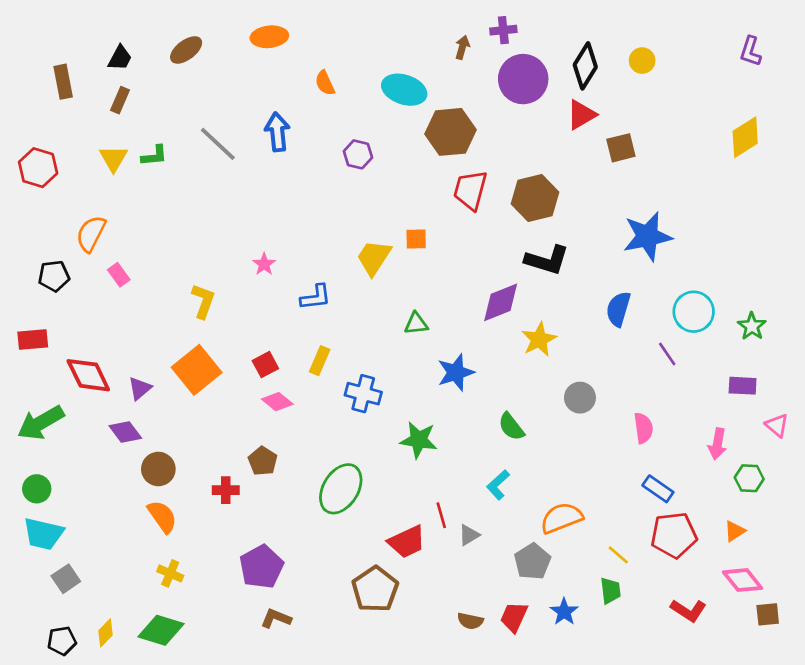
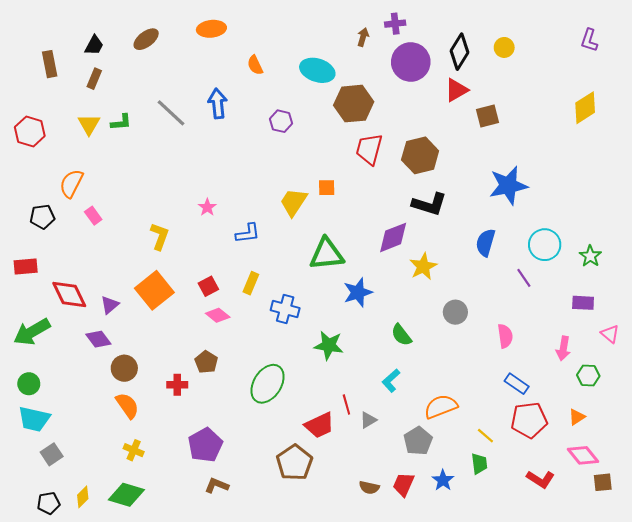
green triangle: (416, 324) -> (327, 254), size x1.8

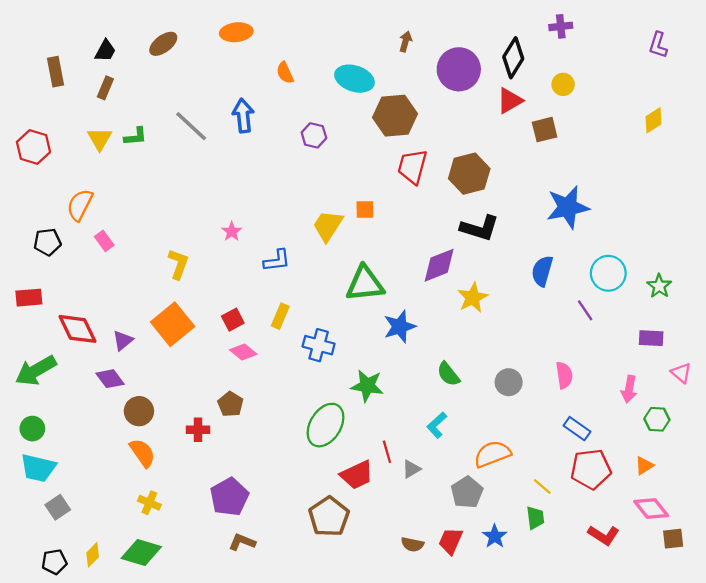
purple cross: (395, 24) -> (561, 26), moved
yellow circle: (504, 47) -> (563, 84), moved
yellow diamond: (585, 108) -> (653, 120), size x0.7
gray circle: (455, 312) -> (509, 382), moved
green ellipse: (268, 384) -> (326, 425), moved

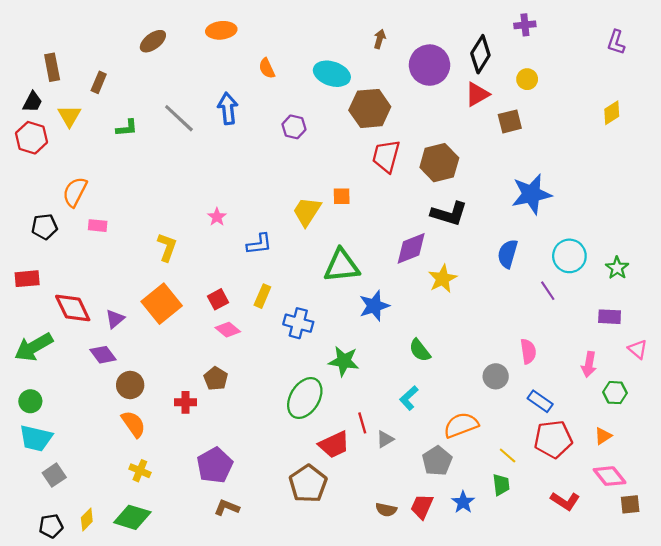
black trapezoid: (105, 51) -> (33, 102), moved
yellow triangle: (100, 139) -> (69, 116), moved
pink rectangle: (104, 241) -> (98, 226), turned -48
gray circle: (509, 382) -> (496, 376), moved

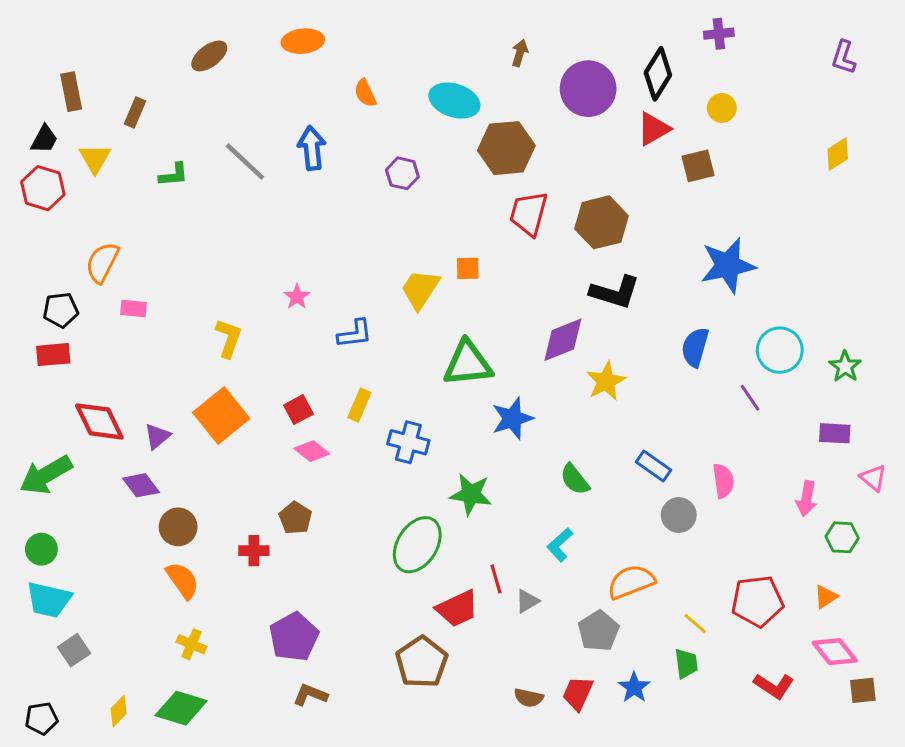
red rectangle: (27, 279) -> (53, 355), moved
blue rectangle: (540, 401) -> (653, 466), moved
black pentagon: (51, 526) -> (41, 719), moved

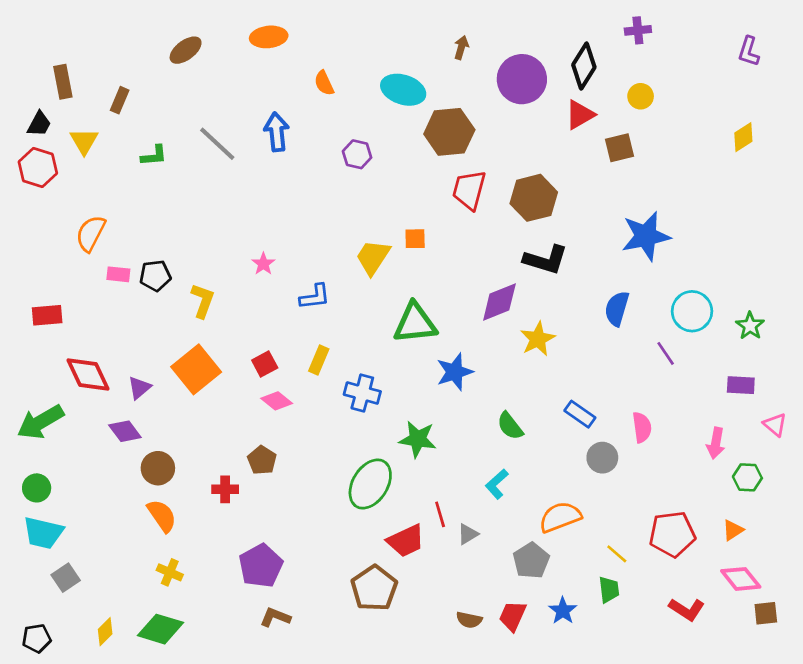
black pentagon: (61, 310) -> (155, 276), moved

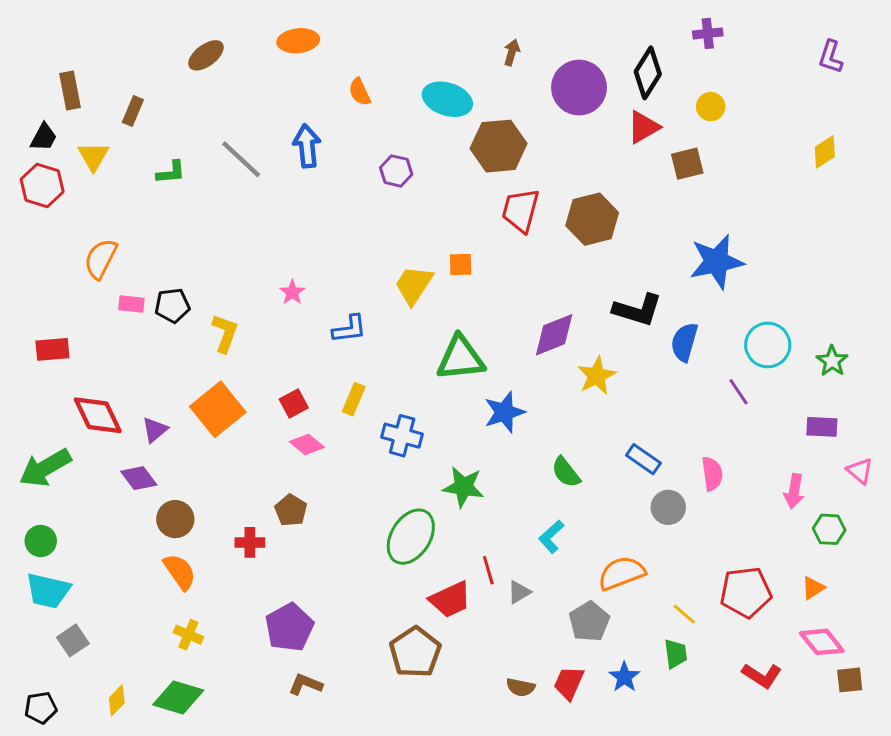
black L-shape: (546, 260) -> (638, 310), moved

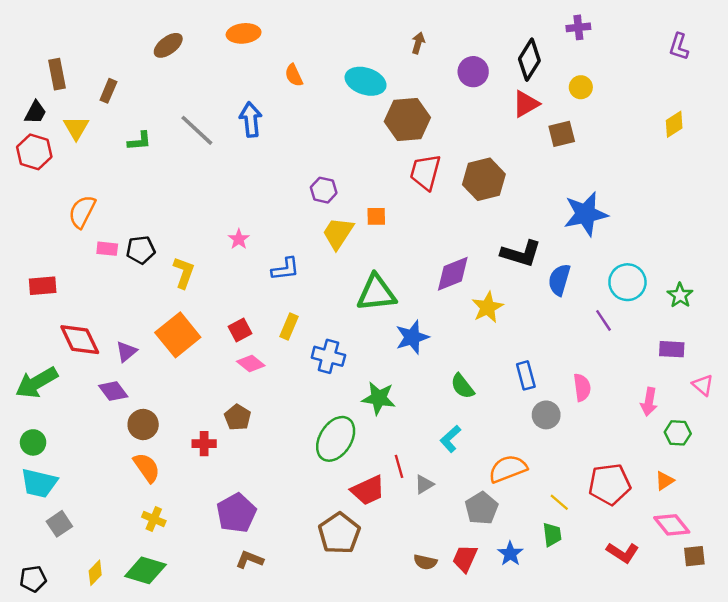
purple circle: (579, 88) -> (473, 72), size x0.7
purple hexagon: (396, 171) -> (324, 190), moved
blue rectangle: (643, 459) -> (526, 375), turned 40

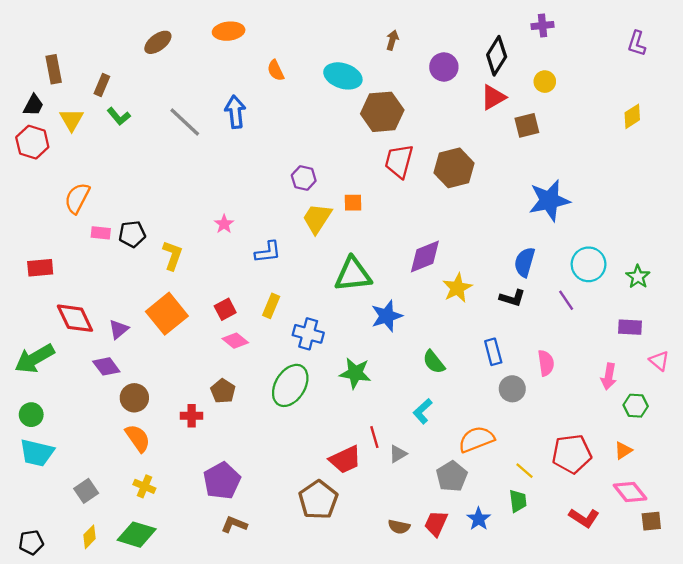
green L-shape: (139, 141) -> (119, 116), moved, turned 55
black L-shape: (521, 253) -> (512, 298), moved, size x0.7
green ellipse: (336, 439) -> (290, 385), moved
gray square: (59, 524) -> (86, 491), moved

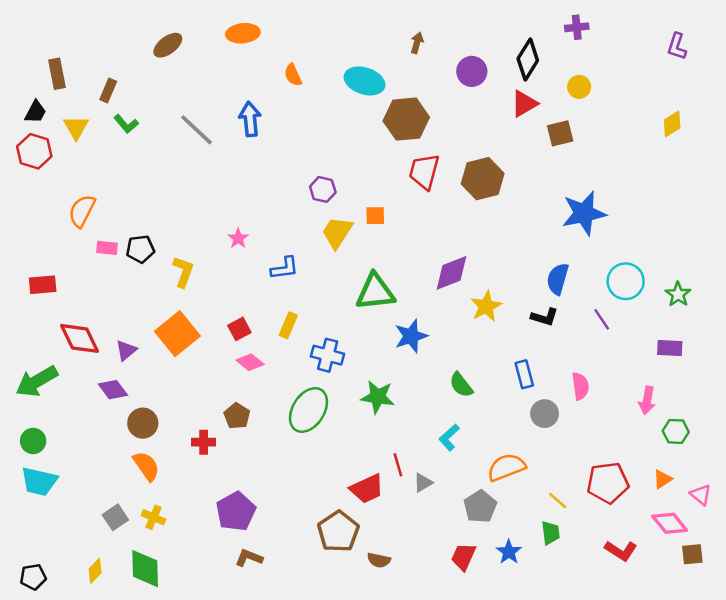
pink triangle: (659, 361) -> (701, 495), moved
gray square: (86, 491) -> (115, 517), moved
brown semicircle: (399, 527) -> (379, 560), moved
green diamond: (137, 535) -> (145, 569), turned 72

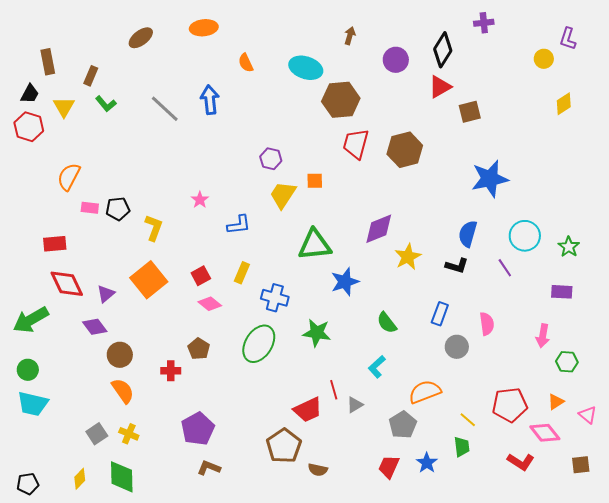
yellow circle: (579, 87) -> (544, 59), moved
red rectangle: (43, 285) -> (55, 244), moved
blue rectangle: (524, 374) -> (440, 314), turned 35
pink diamond: (670, 523) -> (545, 433), moved

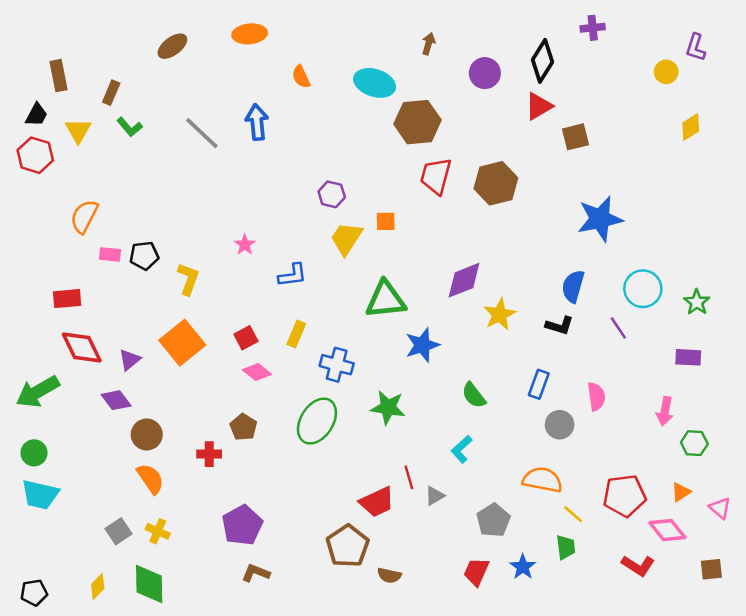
orange semicircle: (425, 392) -> (542, 480), moved, turned 32

